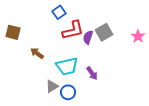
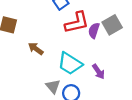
cyan trapezoid: (67, 66) -> (70, 64), turned 45
gray triangle: (52, 86) -> (53, 86), turned -40

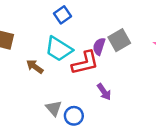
red L-shape: (77, 23) -> (85, 63), moved
cyan trapezoid: (70, 64) -> (59, 49), moved

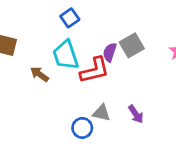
cyan trapezoid: (59, 49) -> (66, 55), turned 40
purple arrow: (104, 92) -> (136, 114), moved
gray triangle: (54, 108) -> (101, 113), moved, turned -36

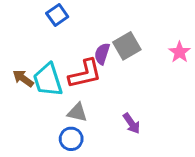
cyan trapezoid: (66, 55) -> (48, 80), moved
gray triangle: (101, 113) -> (77, 113), moved

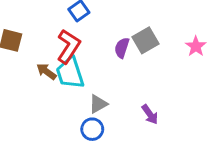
red L-shape: (85, 74) -> (69, 46), moved, turned -44
gray triangle: (77, 113) -> (98, 104), turned -42

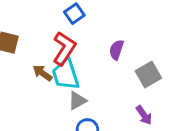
gray square: (145, 40) -> (148, 75), moved
gray triangle: (98, 104) -> (77, 101), moved

